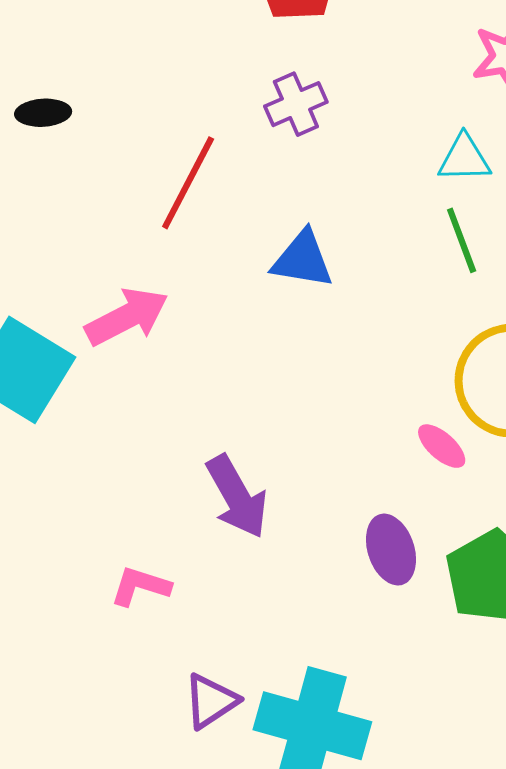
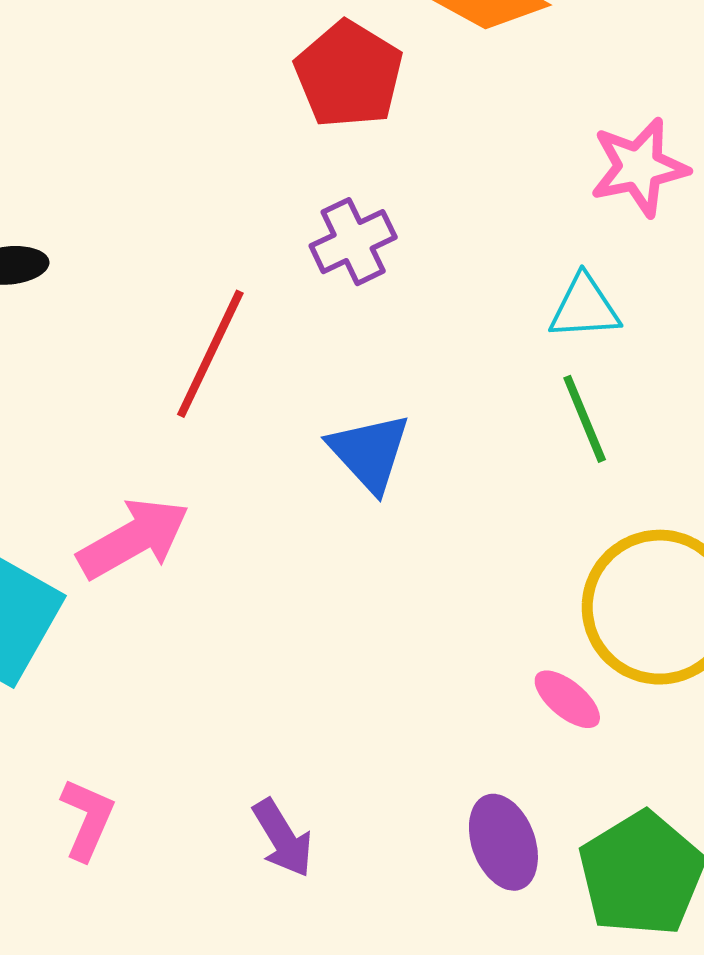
blue triangle: (303, 259) -> (369, 452), turned 40
purple arrow: (237, 497) -> (283, 838), moved, size x0.7
pink L-shape: (140, 586) -> (87, 819), moved, turned 98

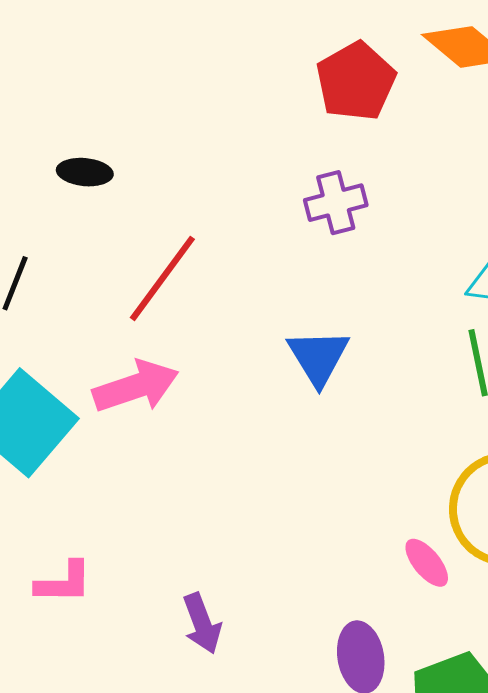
red line: (210, 354) -> (162, 278), moved
pink L-shape: (87, 819) -> (64, 583), turned 56

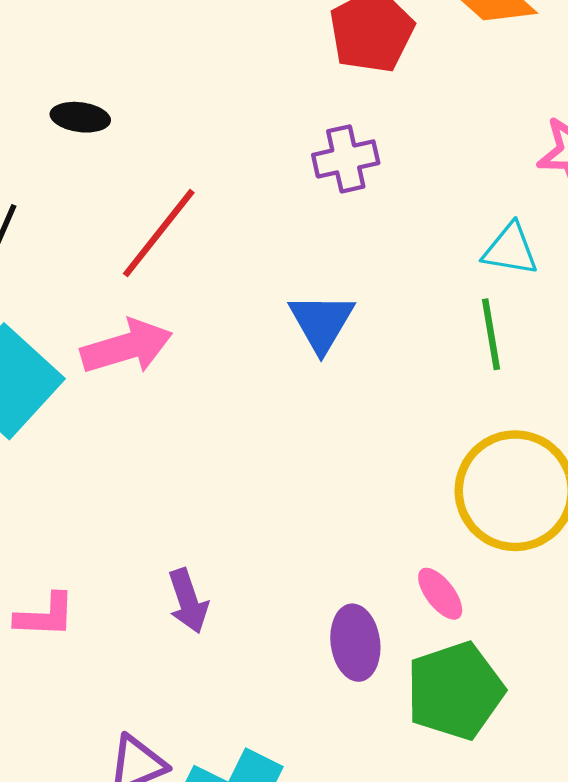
pink ellipse: (427, 563) -> (440, 594), moved
pink L-shape: (64, 583) -> (45, 616), moved

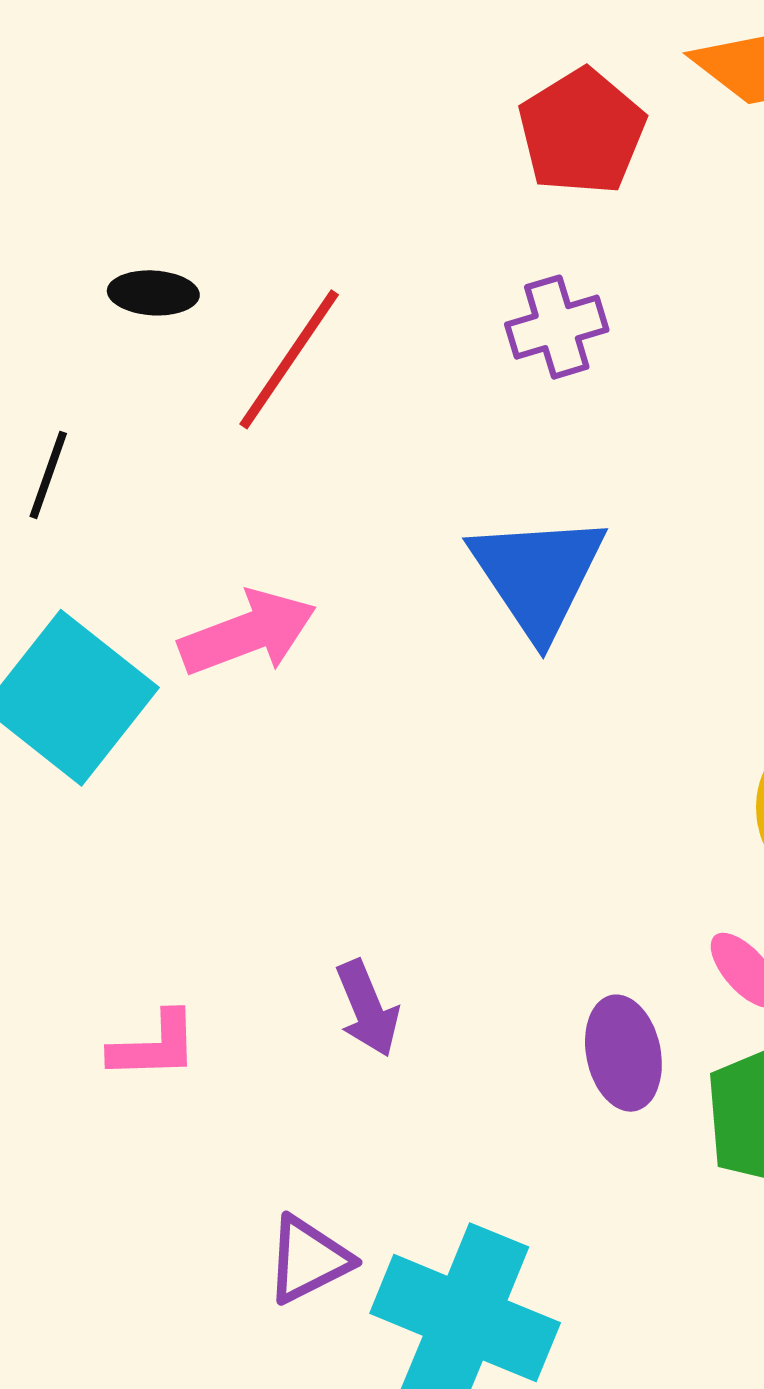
red line: (159, 233) -> (289, 359), moved
blue triangle: (321, 322) -> (538, 575), size x1.4

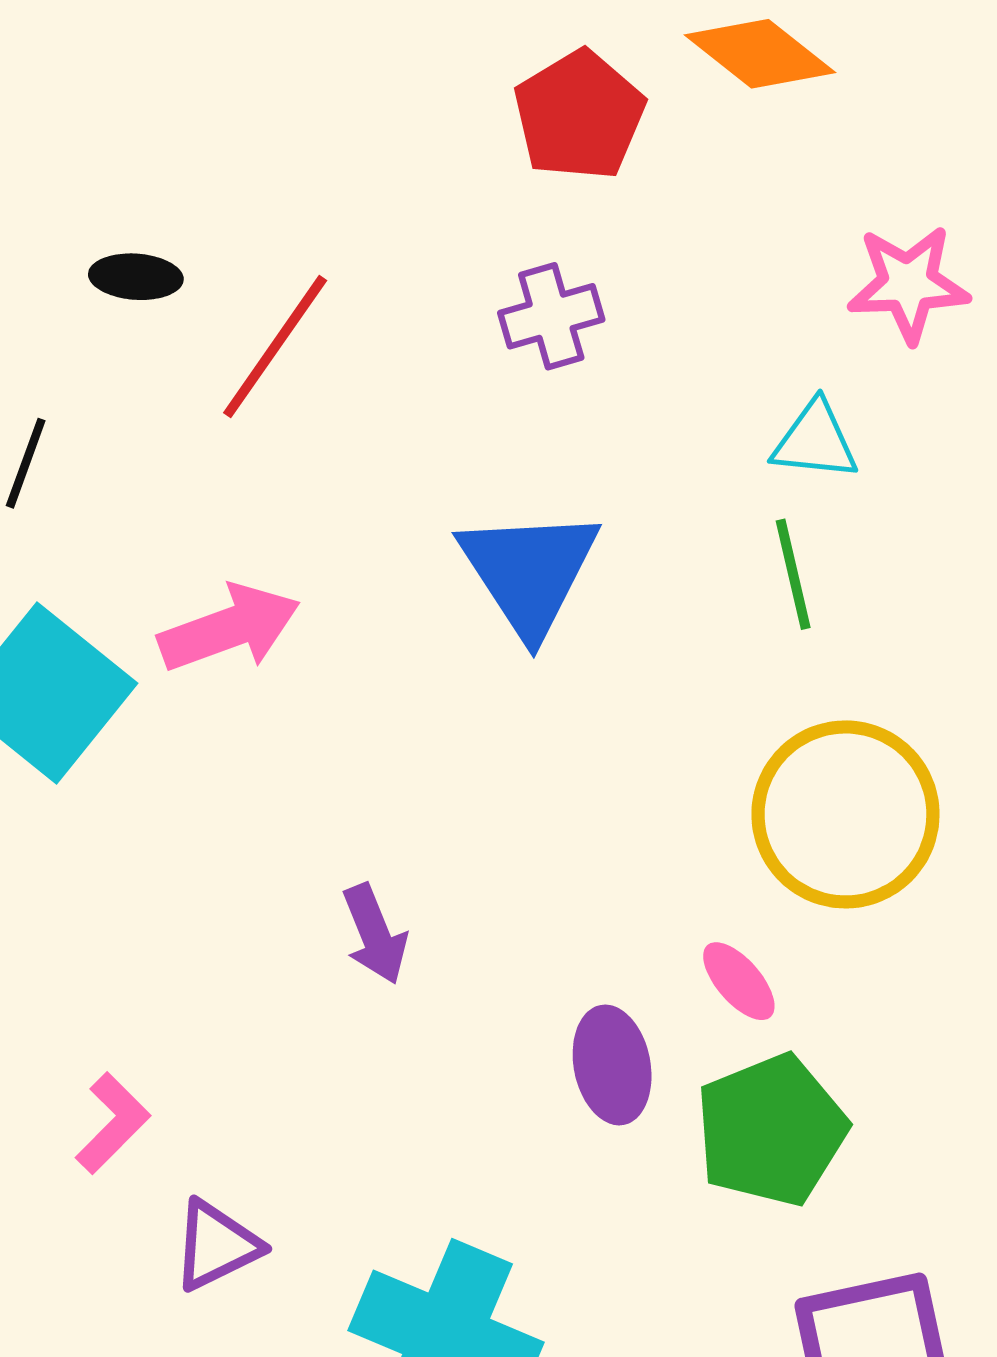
purple arrow: (367, 1008) -> (375, 934), moved
pink L-shape: (154, 1046) -> (113, 1123), moved, turned -44
purple triangle: (308, 1260) -> (216, 1245), moved

